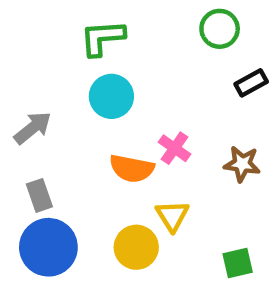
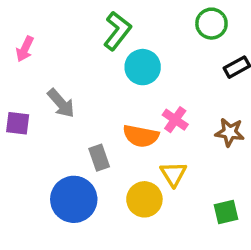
green L-shape: (102, 38) -> (117, 31), turned 132
cyan circle: (111, 96) -> (143, 67), moved
gray arrow: (33, 128) -> (61, 103), turned 88
gray rectangle: (39, 195) -> (99, 158), moved

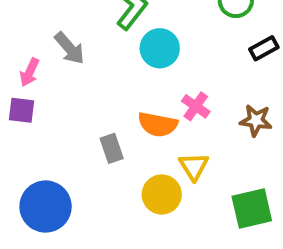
pink arrow: (25, 49) -> (30, 72), moved
gray arrow: (61, 103) -> (70, 48), moved
blue circle: (74, 199) -> (46, 207), moved
green square: (226, 212) -> (252, 209), size x1.5

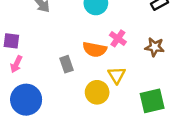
pink arrow: (30, 72) -> (16, 64), moved

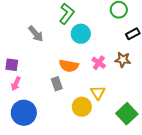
brown star: (155, 47) -> (123, 60), moved
orange semicircle: (95, 49) -> (69, 66), moved
green square: (152, 101) -> (127, 114), turned -30

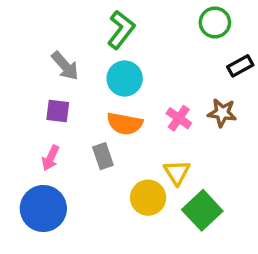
cyan circle: (81, 34) -> (125, 78), moved
purple square: (12, 65) -> (58, 111), moved
pink arrow: (16, 84) -> (51, 158), moved
green square: (127, 114) -> (202, 210), moved

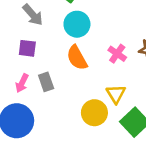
orange semicircle: (125, 124) -> (77, 58), turned 50
gray rectangle: (103, 156) -> (46, 82), moved

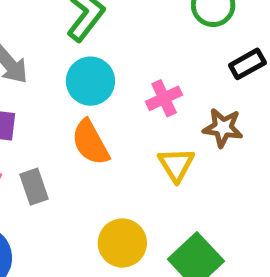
pink cross: (117, 54) -> (164, 98), moved, turned 30
yellow triangle: (116, 94) -> (176, 165), moved

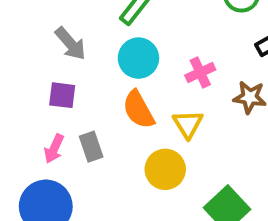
yellow triangle: (176, 165) -> (188, 124), moved
yellow circle: (122, 243) -> (165, 169), moved

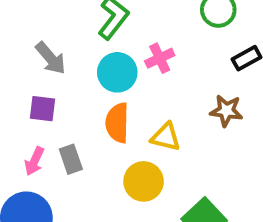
pink cross: (200, 72) -> (160, 58), moved
orange semicircle: (138, 110) -> (117, 123), turned 30
yellow triangle: (188, 124) -> (166, 137), turned -44

